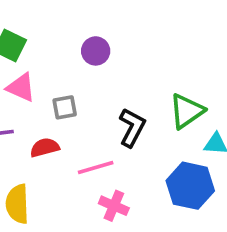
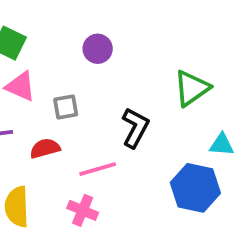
green triangle: (187, 111) -> (192, 88), moved
pink cross: (114, 206) -> (83, 210), moved

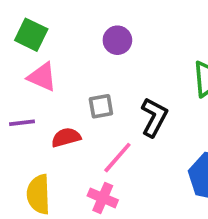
gray square: (66, 107) -> (101, 106), moved
pink line: (98, 169) -> (117, 158), turned -33

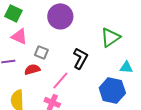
purple circle: (117, 40) -> (60, 16), size x1.6
gray square: (101, 106) -> (41, 52), moved, turned 32

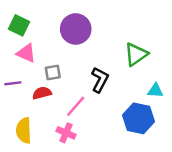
gray square: (41, 52) -> (53, 72), turned -32

